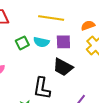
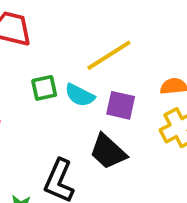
yellow line: (51, 18) -> (109, 55), turned -55

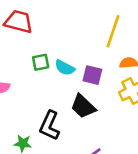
yellow line: (109, 55) -> (113, 31), moved, turned -40

